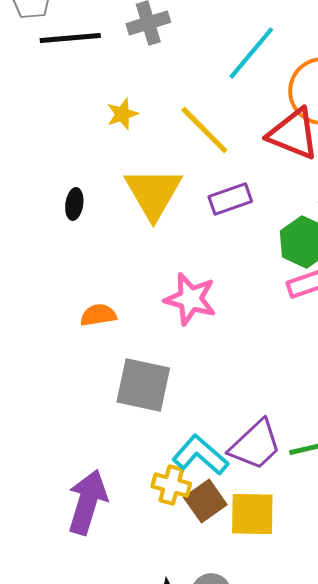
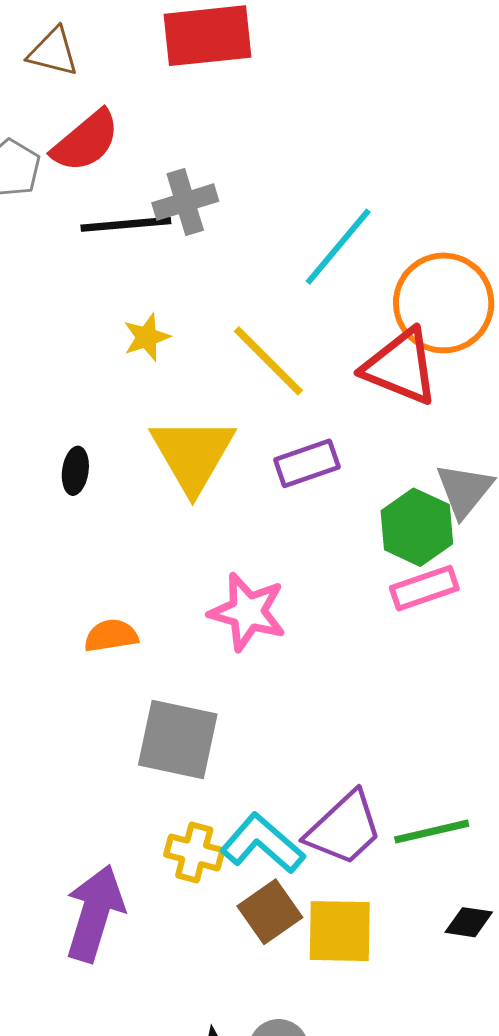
black line: (70, 38) -> (126, 224), moved
yellow cross: (171, 485) -> (194, 852), moved

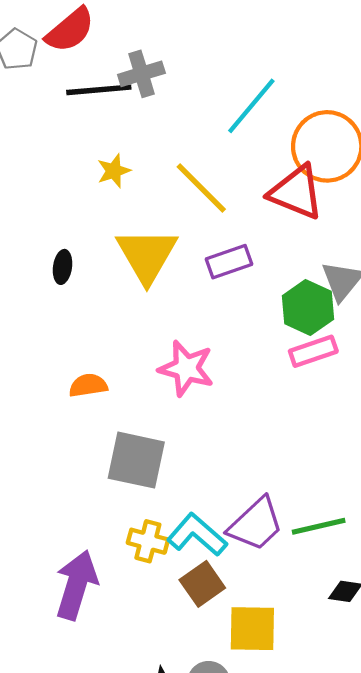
yellow square: (340, 931) -> (252, 629), moved

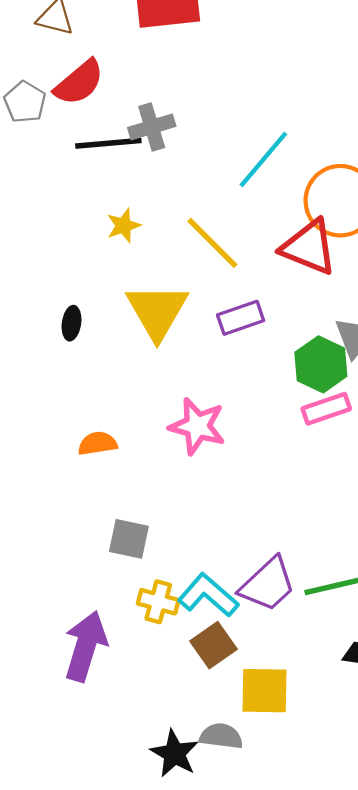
gray square: (136, 460) -> (129, 539), moved, size x0.7

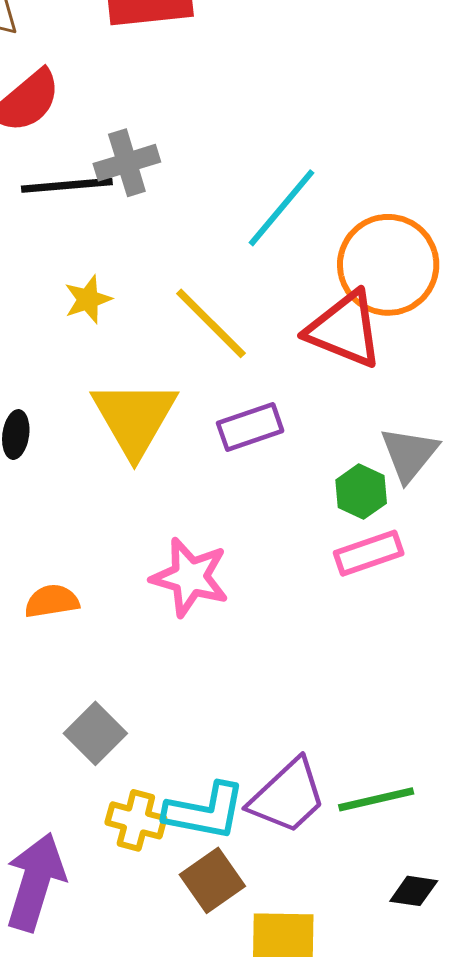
green hexagon: (321, 364) -> (361, 492), size x0.7
gray square: (129, 539) -> (95, 733), turned 33
cyan L-shape: (208, 595) -> (205, 811), turned 150

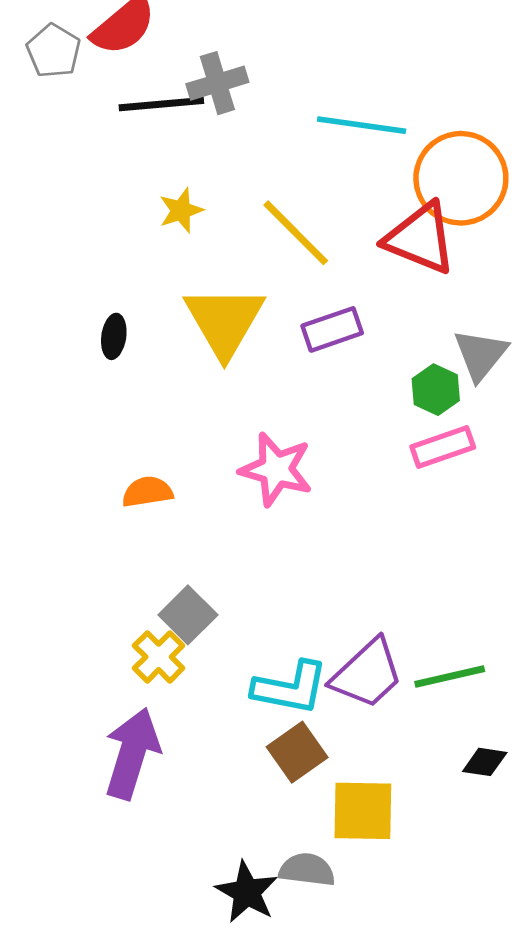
cyan line: (282, 208) -> (362, 125), turned 58
yellow cross: (136, 820) -> (159, 657), moved, turned 30

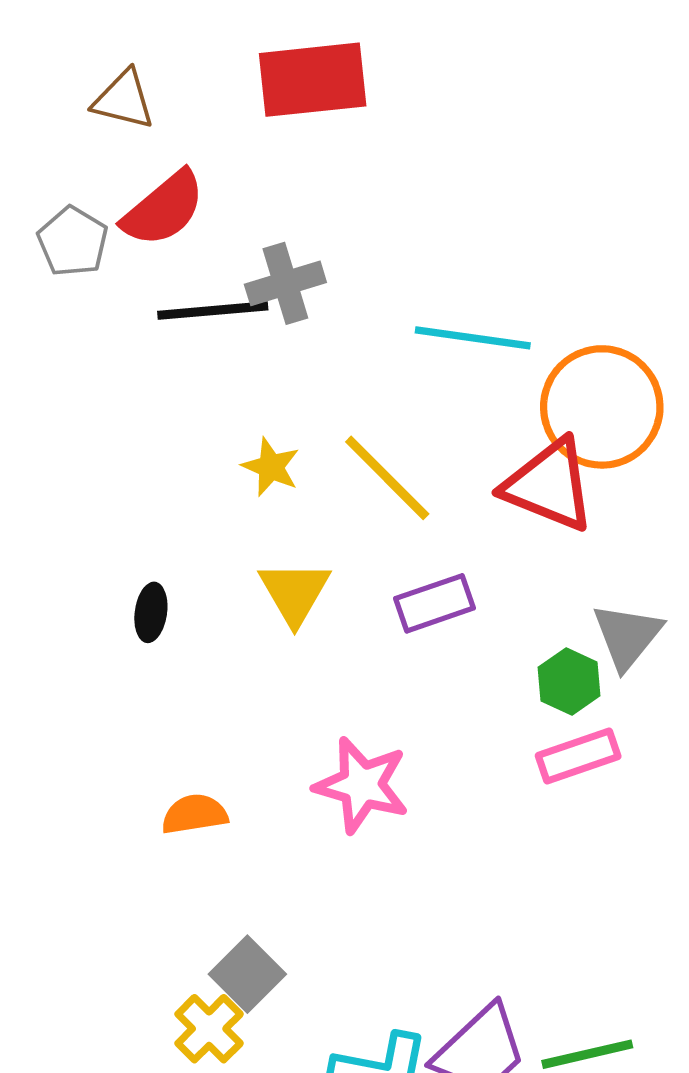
yellow star: (181, 210) -> (271, 467), moved, turned -30
yellow triangle: (224, 321) -> (295, 592), size x0.7

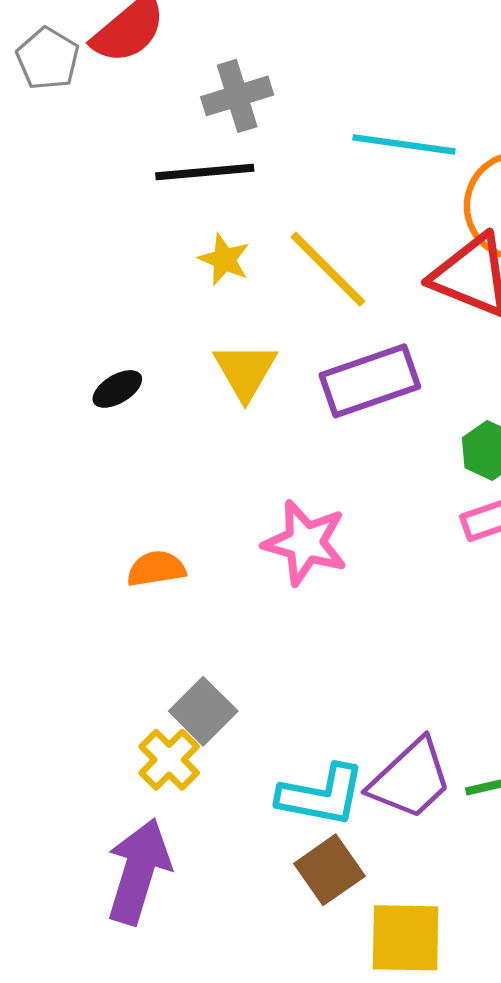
black line: (213, 311) -> (205, 172), moved
purple rectangle: (435, 603) -> (370, 381), size x1.4
black ellipse: (151, 612) -> (117, 389), turned 51

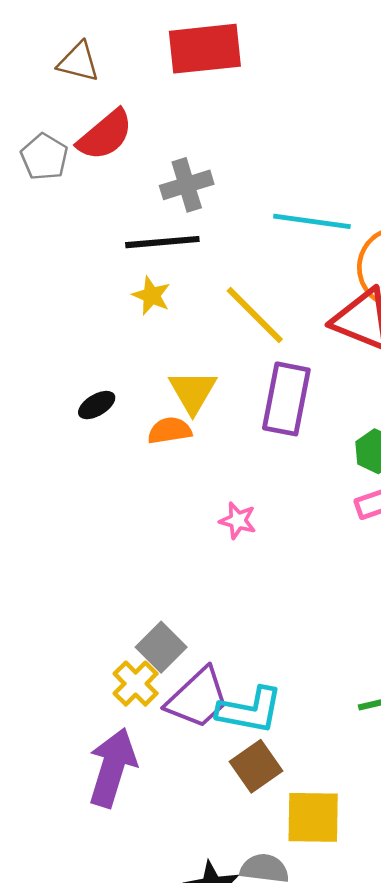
yellow star: (224, 259) -> (151, 296), moved
purple rectangle: (370, 381) -> (286, 399), turned -60
pink star: (305, 543) -> (238, 521), size x0.6
orange semicircle: (156, 569) -> (170, 431), moved
purple trapezoid: (410, 779) -> (198, 698), moved

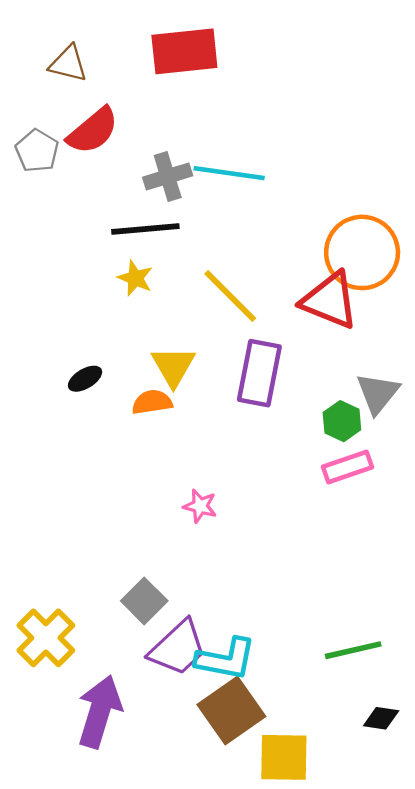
cyan line: (312, 221) -> (229, 173), moved
pink star: (238, 521) -> (200, 506), moved
yellow cross: (136, 684) -> (46, 638), moved, size x1.4
brown square: (256, 766) -> (231, 710), size x1.4

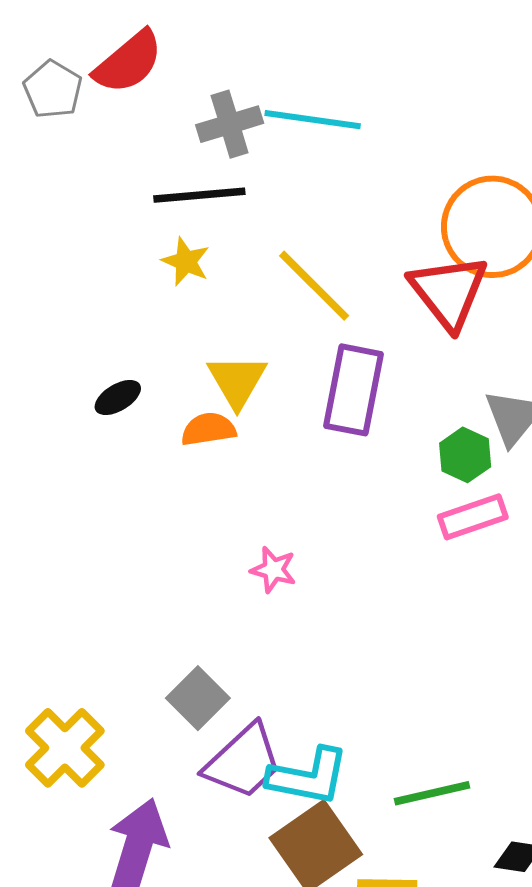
red triangle: (330, 300) -> (449, 292), turned 30
green line: (353, 650) -> (432, 793), moved

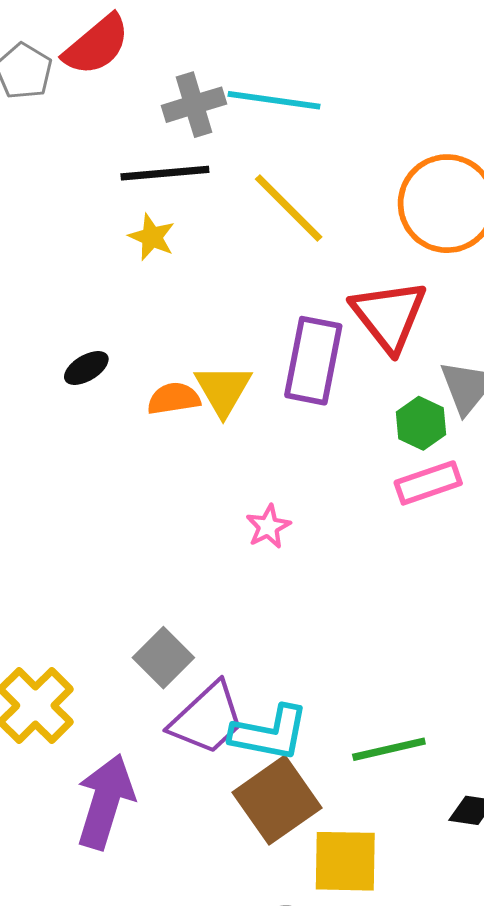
yellow line: (314, 286) -> (289, 208), moved
red triangle: (449, 292) -> (389, 316), moved
yellow triangle: (237, 381) -> (223, 390), moved
pink star: (273, 570) -> (268, 527), moved, turned 30

